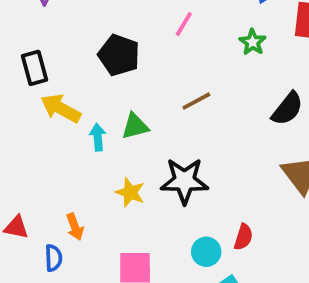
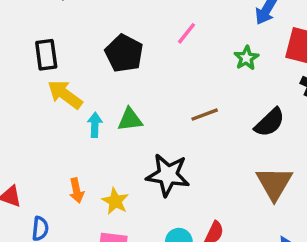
brown line: (196, 101) -> (205, 115), moved
yellow star: (130, 192) -> (115, 201), moved
orange arrow: (75, 227) -> (77, 191), moved

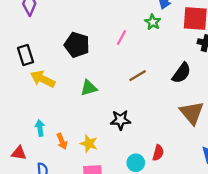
pink line: (186, 33) -> (122, 38), moved
green star: (246, 58) -> (153, 22), moved
cyan arrow: (95, 125) -> (40, 128), moved
black star: (168, 175) -> (120, 120), size x0.7

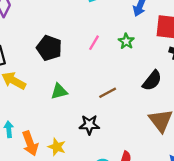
green star: (153, 22) -> (126, 41), moved
brown line: (138, 76) -> (108, 93), moved
orange arrow: (62, 141) -> (30, 143), size x1.5

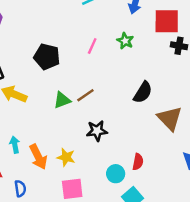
black semicircle: (152, 81) -> (143, 92), moved
brown line: (108, 93) -> (85, 95), moved

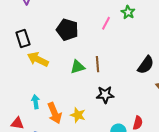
green star: (125, 41) -> (128, 12), moved
brown line: (85, 95) -> (97, 64), turned -63

